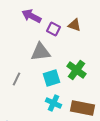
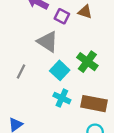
gray triangle: (40, 52) -> (48, 42), turned 40
cyan square: (51, 78) -> (60, 70), turned -30

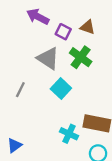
green cross: (87, 62) -> (81, 57), moved
cyan cross: (62, 98) -> (69, 134), moved

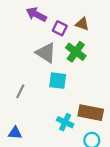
cyan square: (61, 89) -> (58, 81), turned -36
gray line: (20, 90) -> (20, 91), moved
blue triangle: (15, 145) -> (15, 133), turned 40

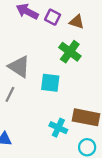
purple square: (60, 28) -> (53, 17), moved
gray triangle: (46, 53) -> (19, 67), moved

